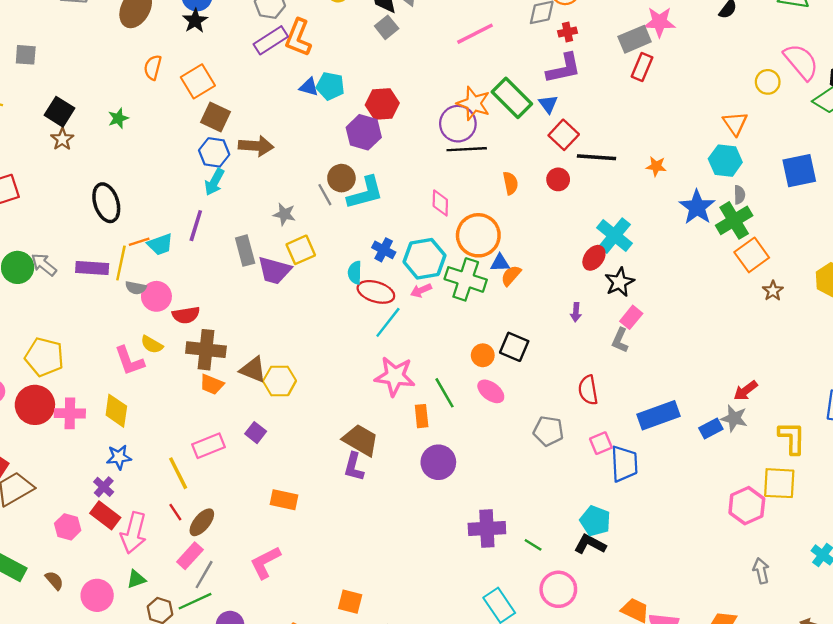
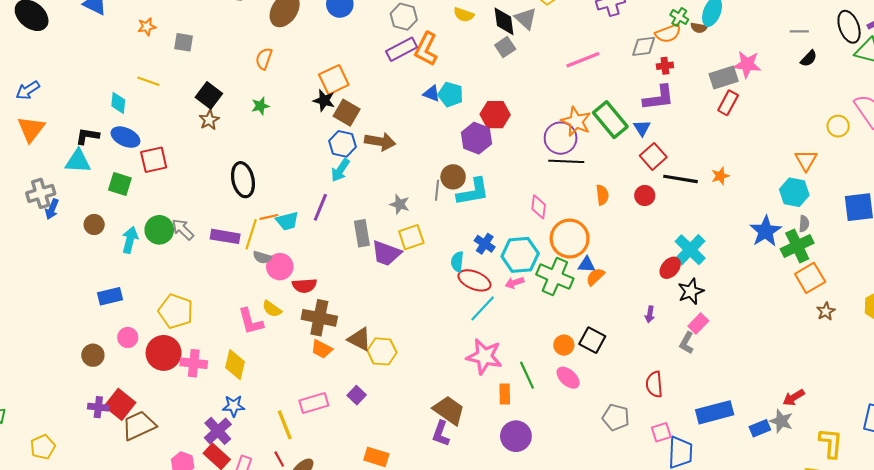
black star: (195, 21) -> (324, 100), moved, turned -30
orange semicircle: (153, 67) -> (264, 59), moved
orange star: (656, 166) -> (720, 176), moved, turned -30
gray line: (325, 195) -> (437, 190), turned 30
purple cross: (104, 487) -> (218, 431), size x1.5

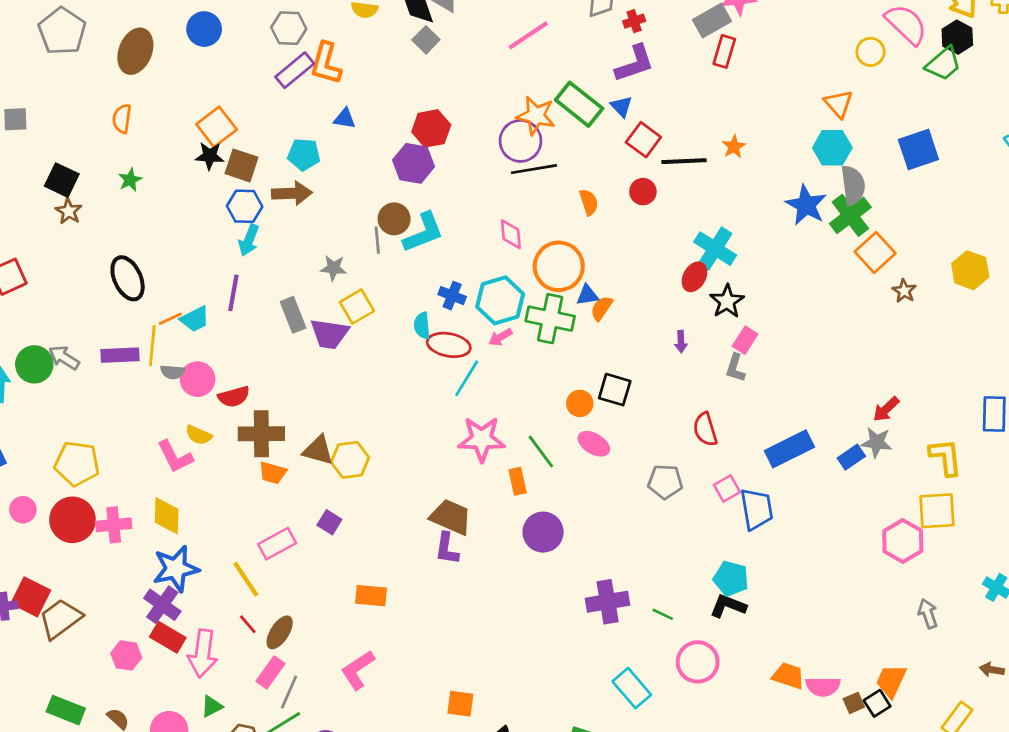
cyan pentagon: (451, 95) -> (304, 154), moved
gray semicircle: (804, 224) -> (853, 185), size x1.8
blue star: (234, 406) -> (176, 569), size x1.6

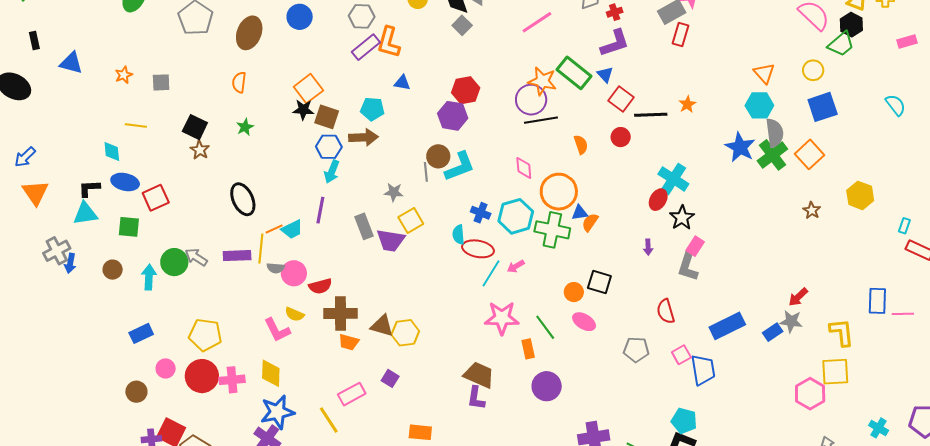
yellow circle: (870, 52) -> (813, 70), moved
orange square: (875, 253) -> (809, 154), moved
pink arrow: (500, 337) -> (516, 266), moved
gray L-shape: (735, 368) -> (688, 266), size x1.4

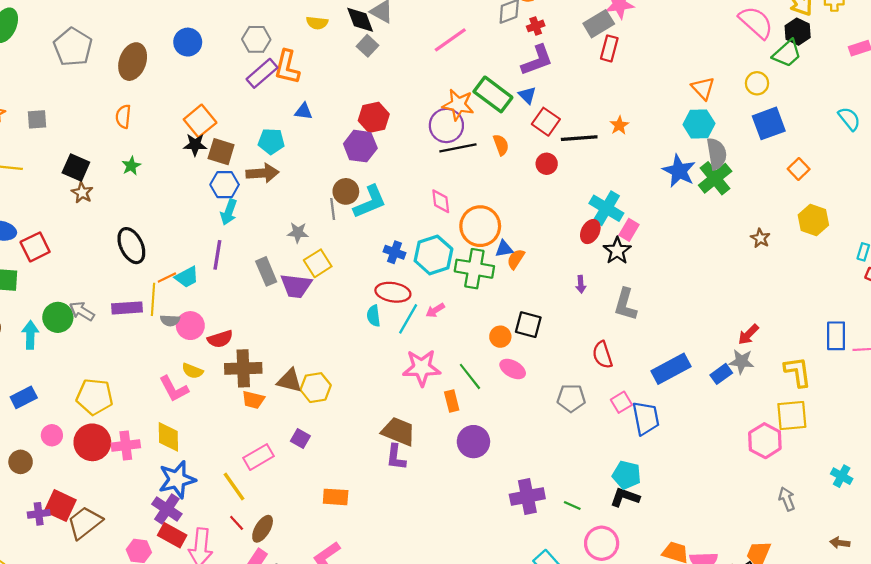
orange semicircle: (581, 145) -> (501, 145), moved
orange square: (809, 154) -> (799, 169), moved, size x0.7
cyan semicircle: (458, 235) -> (374, 316), moved
pink rectangle: (695, 246) -> (629, 230), moved

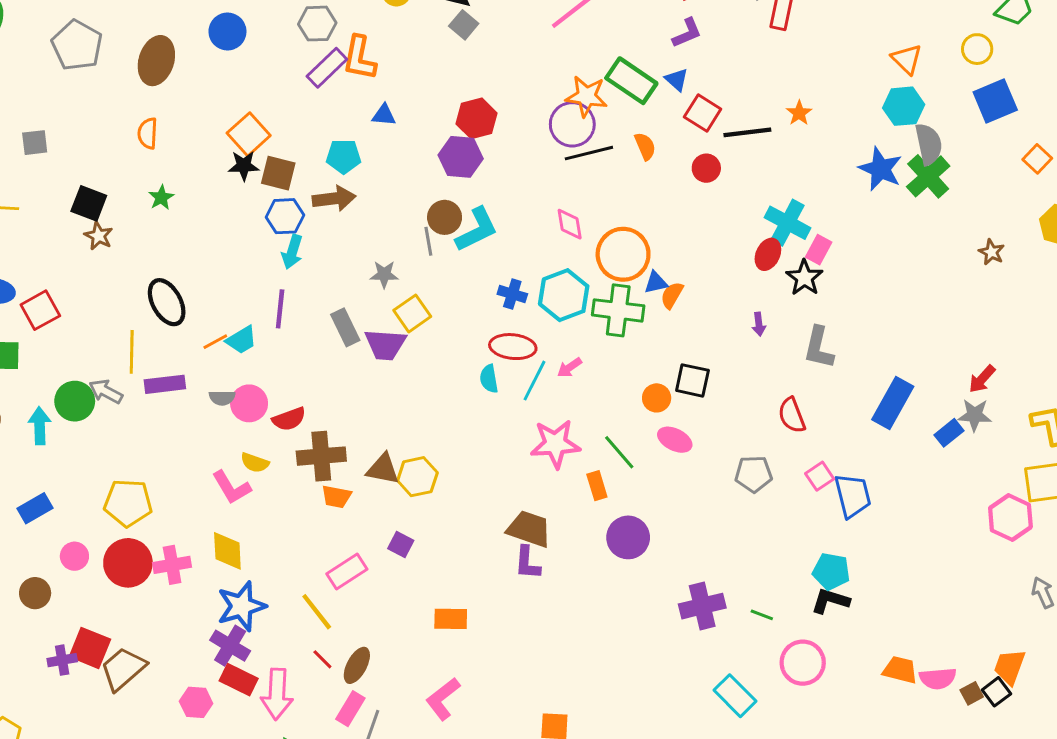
purple L-shape: (537, 60) -> (687, 33), size x0.7
yellow line: (153, 299) -> (132, 352), moved
blue rectangle: (671, 369) -> (893, 403), moved, turned -30

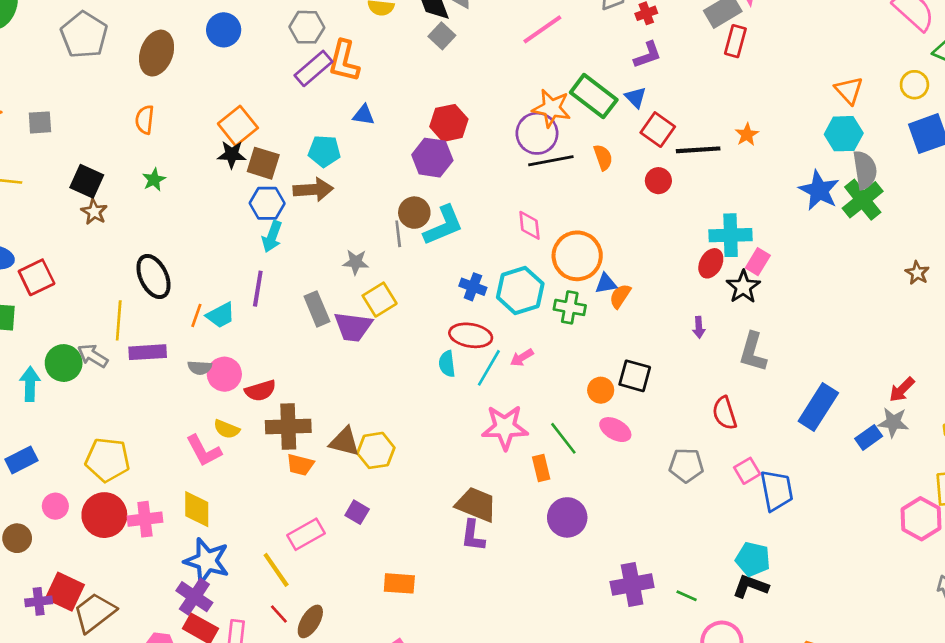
cyan cross: (787, 223) -> (731, 235), turned -33
green cross: (618, 310) -> (570, 307), size x0.7
orange line: (215, 342) -> (196, 315), turned -45
blue star: (241, 606) -> (207, 561), turned 30

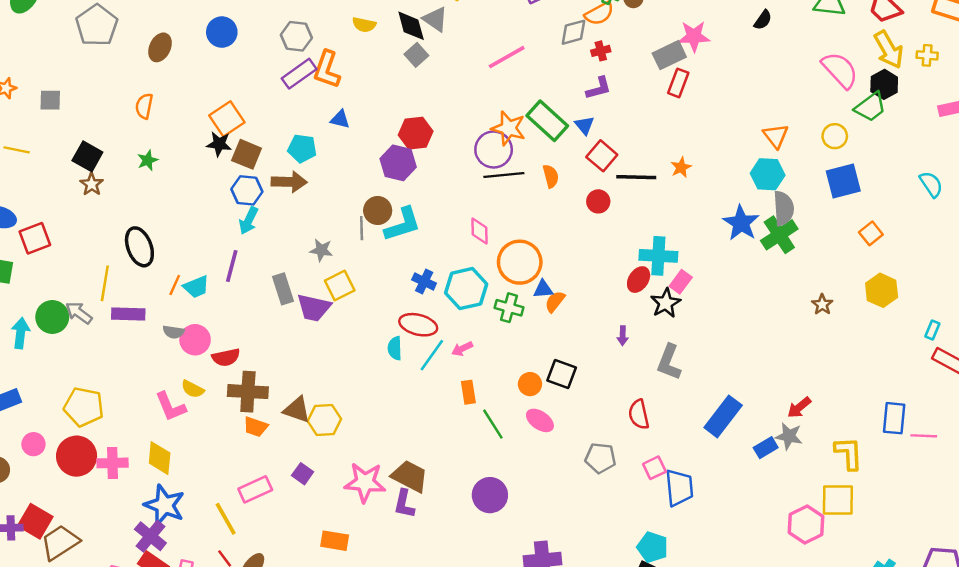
brown ellipse: (157, 53) -> (160, 47), size x0.7
pink star: (505, 427) -> (365, 482), moved
orange rectangle: (541, 468) -> (468, 392), moved

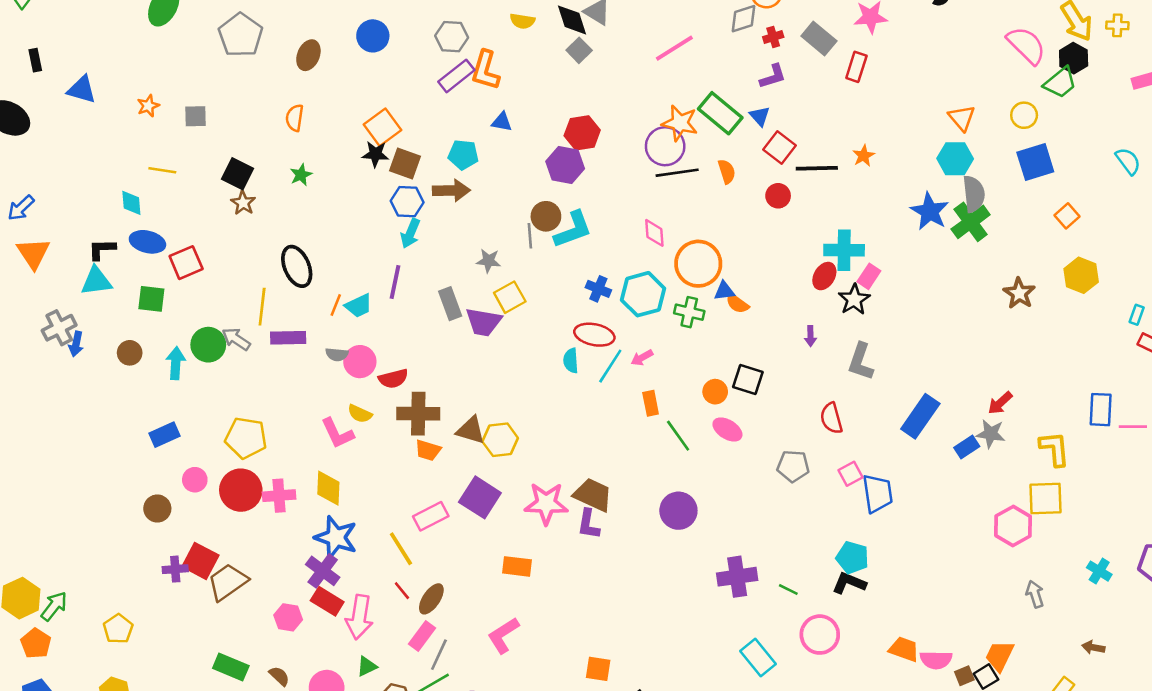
gray rectangle: (669, 55) -> (819, 39), moved, turned 68
orange semicircle: (555, 302) -> (737, 303), turned -90
brown star: (822, 304) -> (1019, 293), size x1.4
purple square: (303, 474) -> (480, 497), size x1.8

